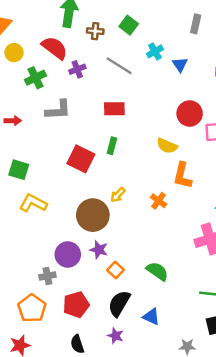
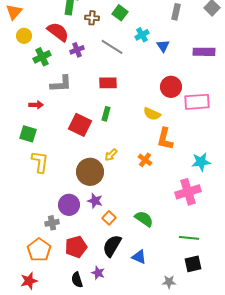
red arrow: (13, 121) -> (36, 105), moved
yellow L-shape: (33, 203) -> (40, 162), turned 70
purple star: (116, 336) -> (98, 273), moved

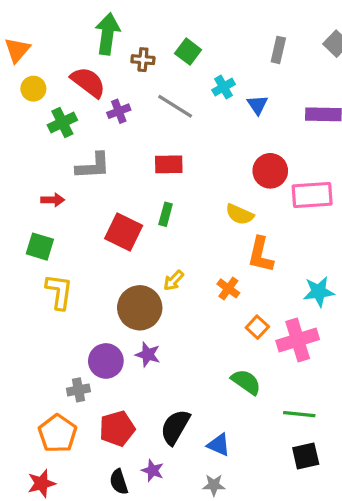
orange square: (109, 218) -> (257, 327), moved
green semicircle: (144, 219) -> (246, 382), moved
gray star: (169, 282) -> (214, 485), moved

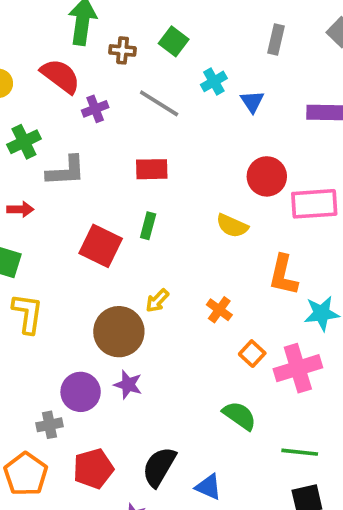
green cross: (62, 122) -> (24, 142), moved
orange L-shape: (261, 255) -> (283, 275), moved

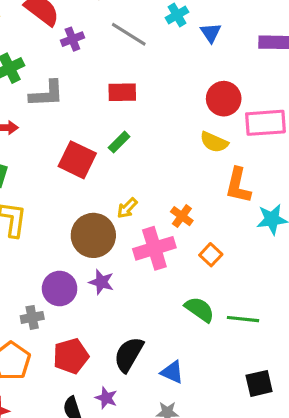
green rectangle: (148, 226) -> (119, 142), turned 30
yellow semicircle: (232, 226) -> (214, 142), moved
pink cross: (298, 368) -> (154, 248), moved
green line: (300, 452) -> (243, 319), moved

